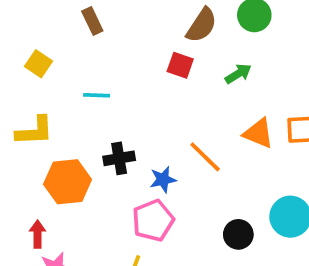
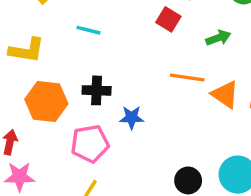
orange line: (205, 157) -> (187, 77), moved, turned -48
pink pentagon: (153, 221) -> (90, 144), moved

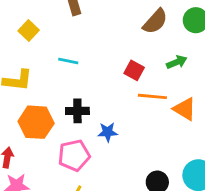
red square: (168, 19) -> (134, 70), moved

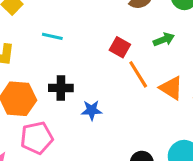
orange line: (152, 96) -> (138, 74), turned 52
pink pentagon: (74, 155) -> (37, 138), moved

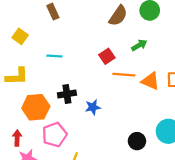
red square: (120, 47) -> (107, 56), turned 35
orange line: (138, 74) -> (124, 75), turned -45

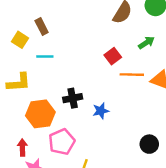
brown rectangle: (53, 12) -> (42, 27), moved
cyan line: (54, 56) -> (45, 56), moved

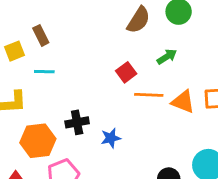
yellow square: (20, 40) -> (15, 51), turned 35

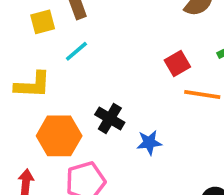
cyan line: (44, 72) -> (76, 51), turned -48
black cross: (77, 122) -> (110, 119), turned 35

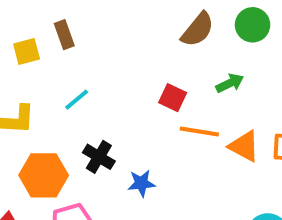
cyan line: (76, 51) -> (77, 100), moved
red square: (177, 63) -> (173, 98), turned -35

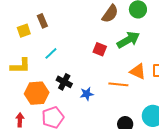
green arrow: (230, 83) -> (128, 40), size x1.6
orange line: (199, 132) -> (118, 84), moved

